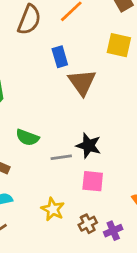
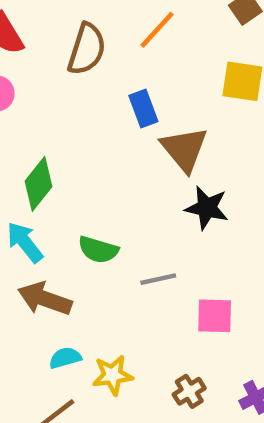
black star: (89, 146) -> (207, 208), moved
yellow star: (53, 209) -> (113, 375), moved, turned -30
brown cross: (88, 224) -> (189, 391), moved

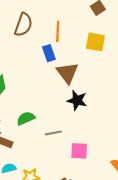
orange line: (157, 30) -> (58, 31), moved, turned -42
green semicircle: (98, 250) -> (26, 118), turned 138

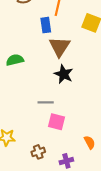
green semicircle: (26, 118) -> (15, 60), moved
gray line: (53, 133) -> (46, 102), moved

